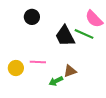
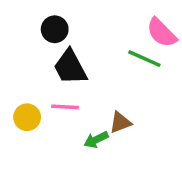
black trapezoid: (65, 36) -> (70, 67), moved

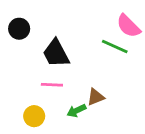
black circle: (55, 29) -> (19, 29), moved
yellow circle: (27, 117) -> (34, 116), moved

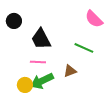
green line: (115, 46) -> (84, 48), moved
green arrow: (77, 111) -> (42, 81), moved, size x1.6

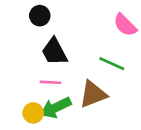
black circle: (14, 21) -> (40, 16), moved
brown triangle: (70, 71) -> (93, 94), size x1.6

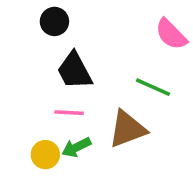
green arrow: (56, 108) -> (76, 147), size x0.7

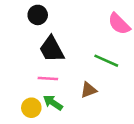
brown triangle: (127, 129) -> (89, 90), size x0.6
green arrow: (76, 147) -> (53, 103), turned 60

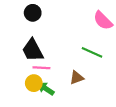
black trapezoid: (52, 49) -> (33, 50), moved
yellow circle: (31, 108) -> (34, 83), moved

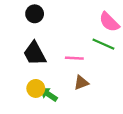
green line: (92, 52) -> (103, 44), moved
pink line: (41, 68) -> (74, 58), moved

